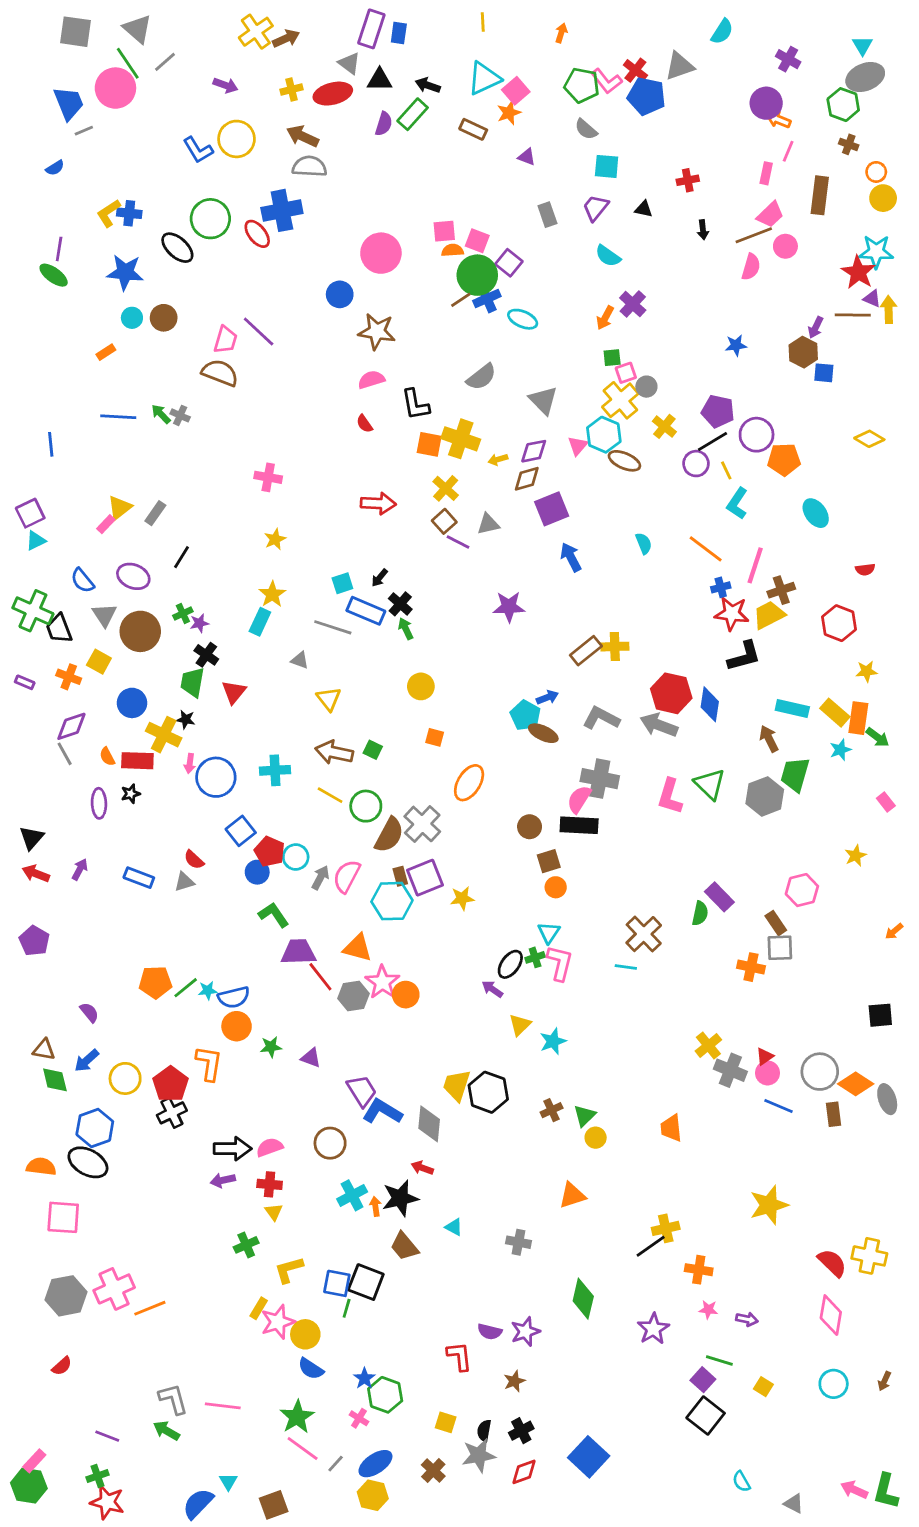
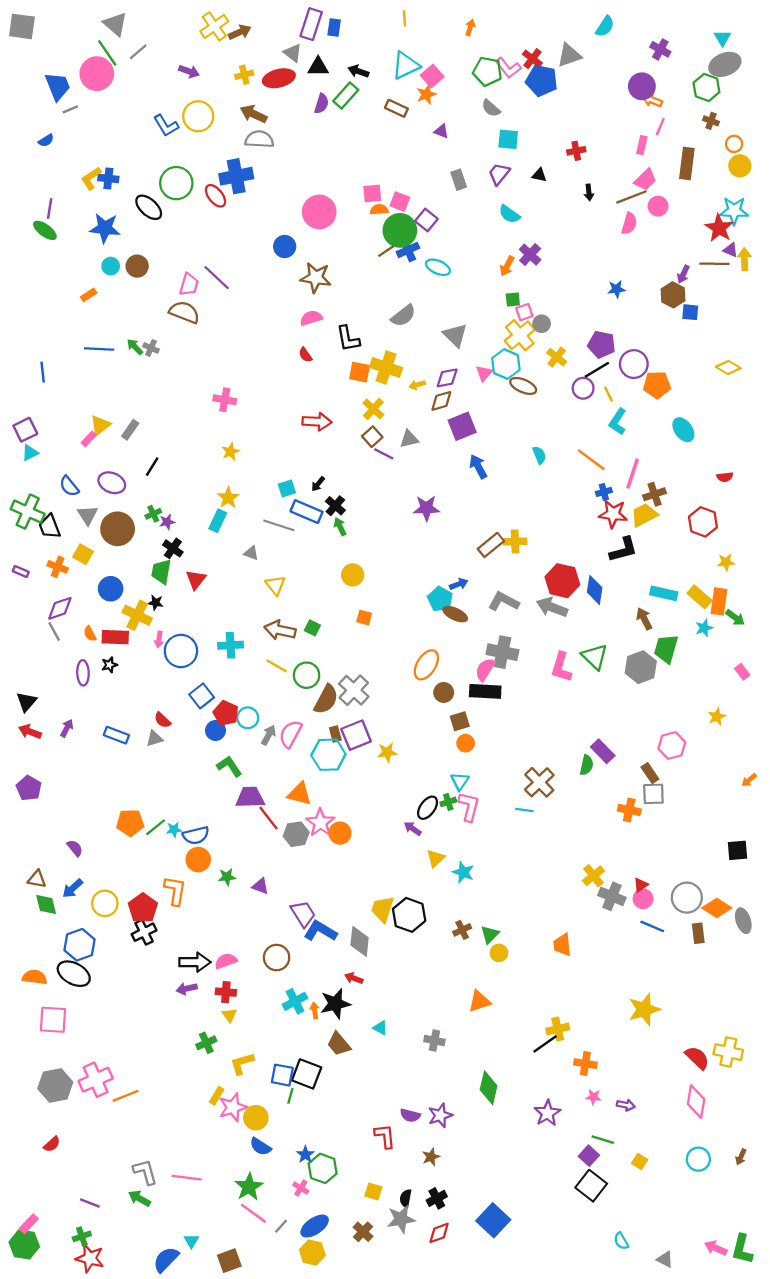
gray square: (76, 32) -> (22, 26), moved
orange ellipse: (469, 783) -> (426, 665), moved
cyan star: (553, 1041) -> (463, 872), turned -30

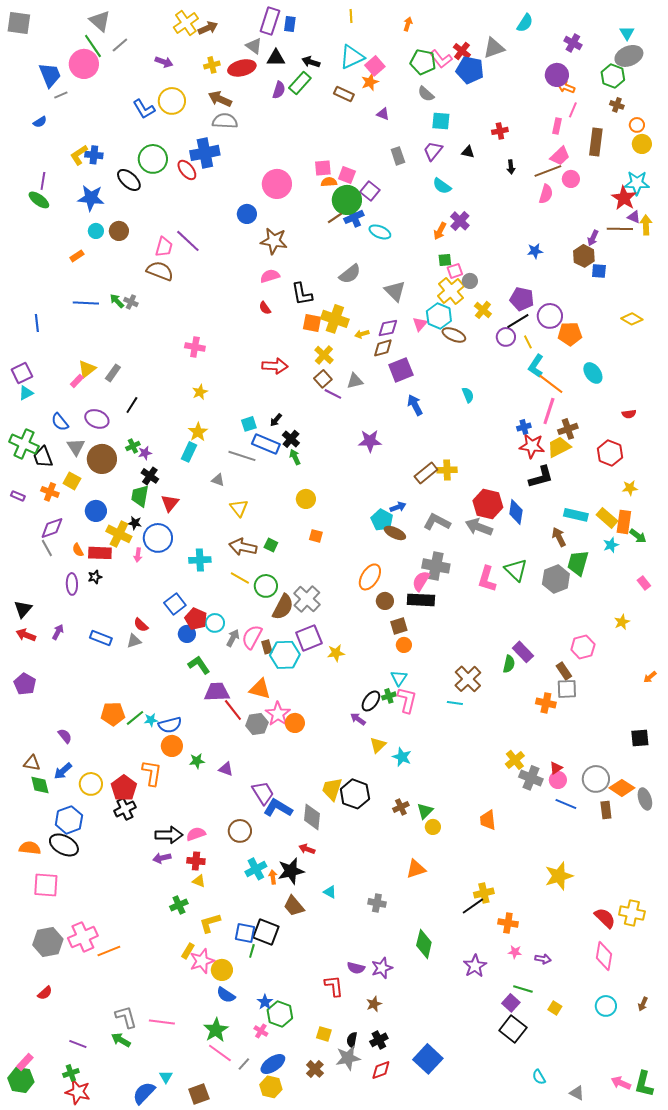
orange line: (591, 460) -> (551, 384), moved
blue circle: (181, 651) -> (158, 538), moved
brown rectangle: (335, 734) -> (267, 647), moved
yellow triangle: (229, 1015) -> (199, 881), turned -32

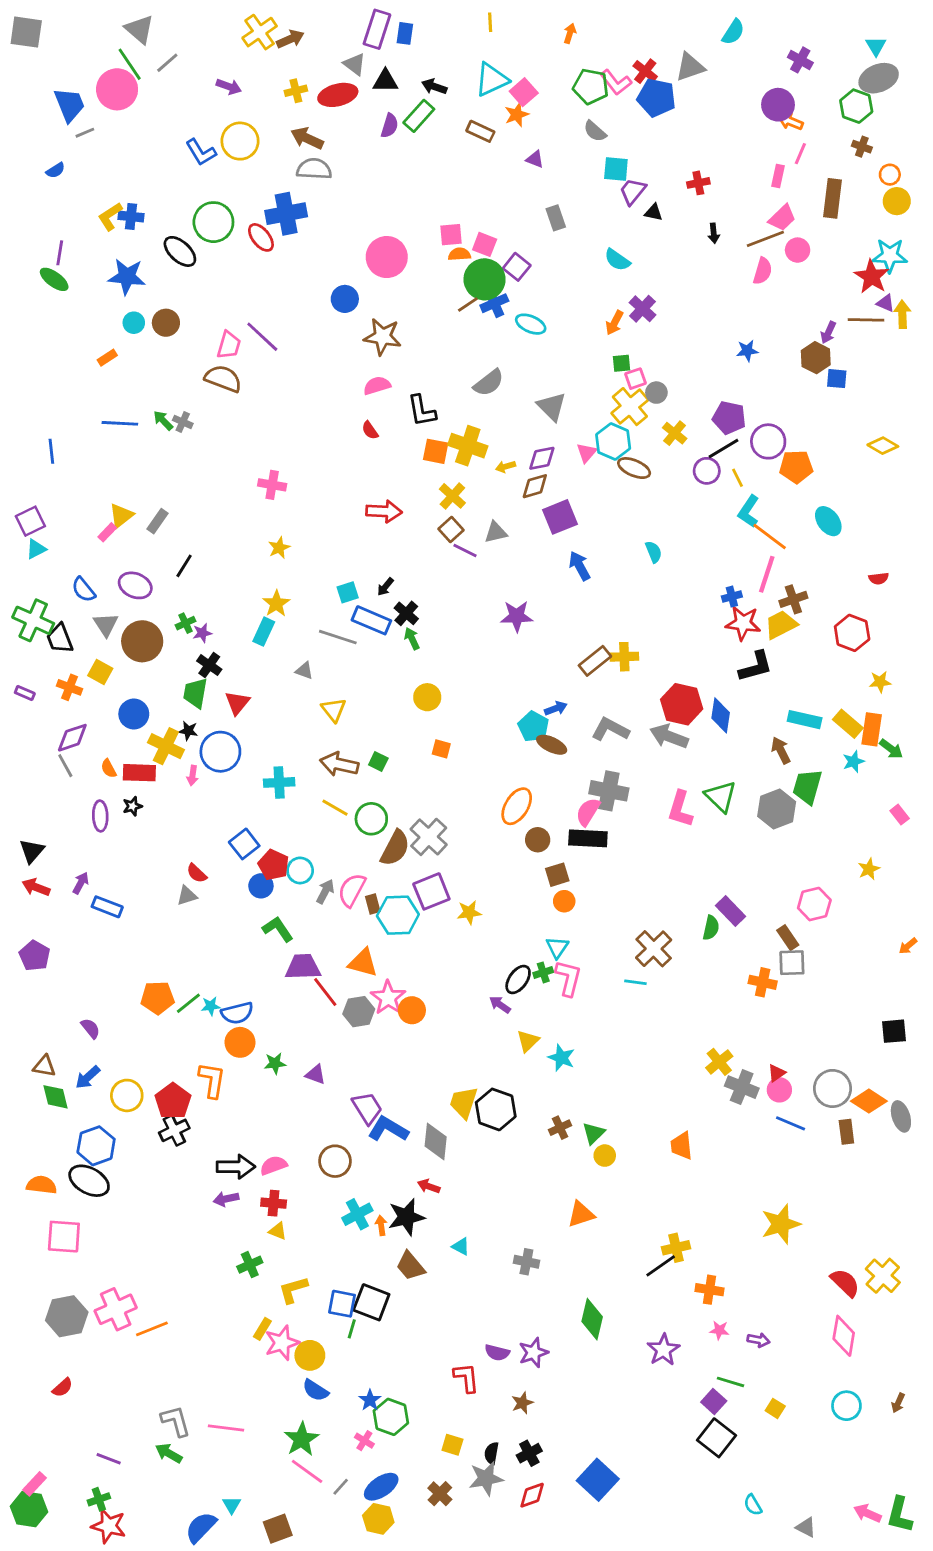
purple trapezoid: (433, 151) -> (633, 191), moved
blue rectangle: (101, 638) -> (107, 907), moved
yellow cross: (632, 913) -> (883, 1276), turned 30

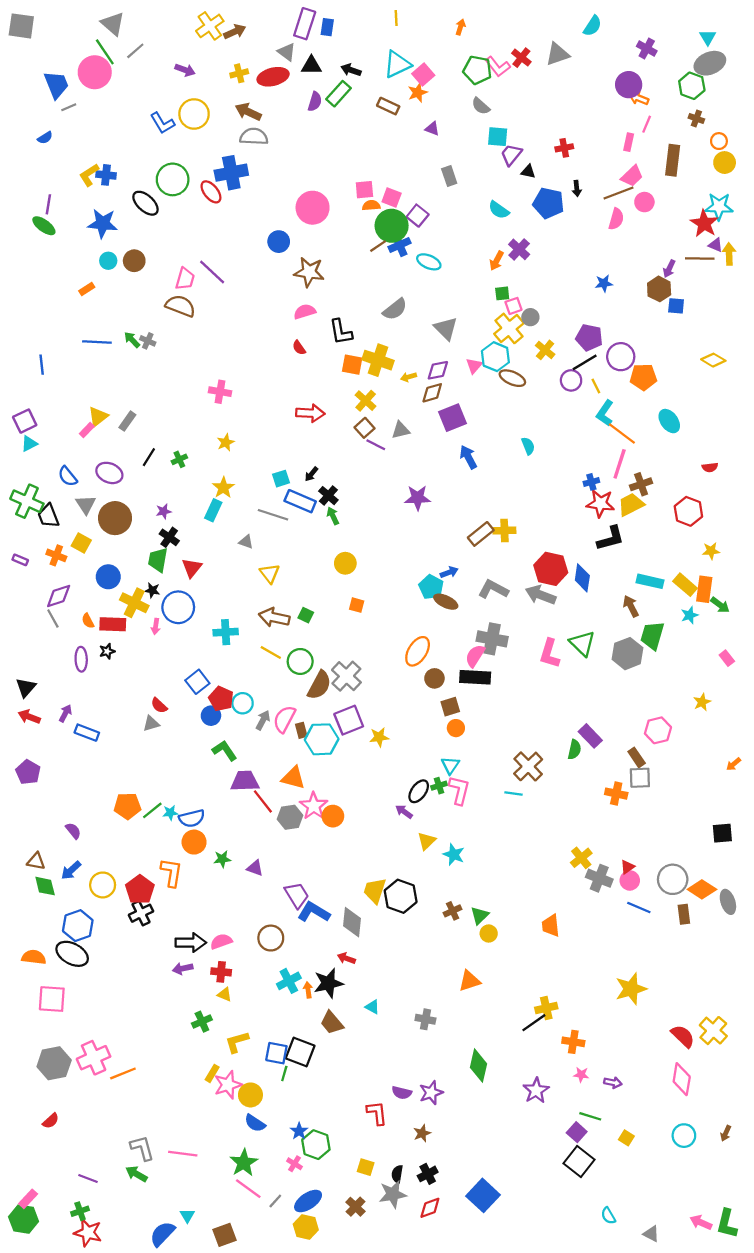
blue pentagon: (656, 98) -> (548, 203), moved
green cross: (185, 623) -> (179, 459), moved

